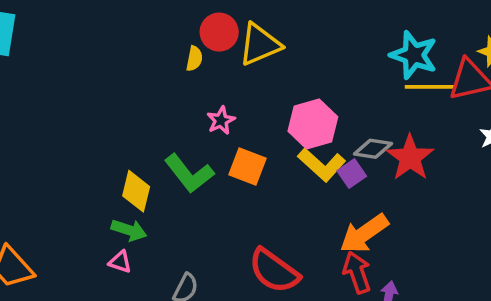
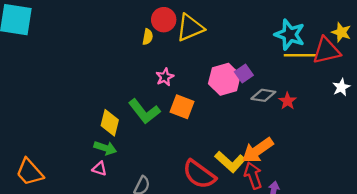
red star: (410, 158) -> (287, 101), size x0.6
yellow L-shape: (322, 165) -> (230, 162), moved
purple square: (352, 174) -> (244, 74), moved

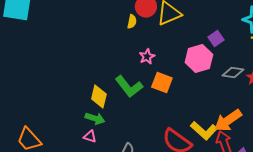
purple square: (244, 74) -> (216, 39), moved

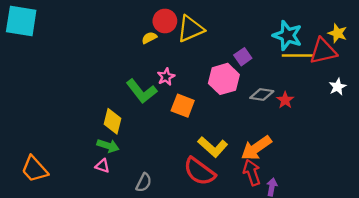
yellow semicircle: (132, 22) -> (149, 38), turned -128
green L-shape: (129, 87) -> (141, 91), moved
yellow L-shape: (204, 131) -> (213, 147), moved

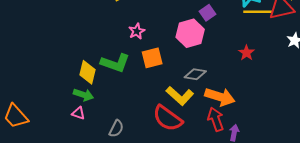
green L-shape: (141, 91) -> (115, 63), moved, turned -32
gray diamond: (262, 95) -> (195, 74), moved
orange square: (183, 106) -> (152, 58), turned -35
orange arrow: (256, 148) -> (220, 97), turned -128

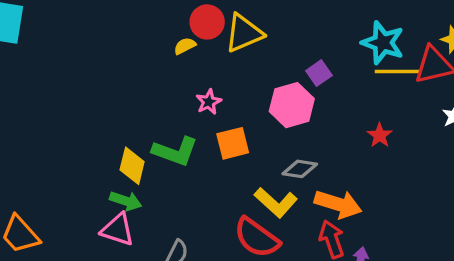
pink triangle: (78, 113) -> (118, 230), size x1.6

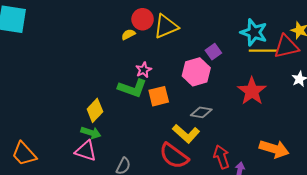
red star: (380, 135) -> (252, 91), size x1.8
green L-shape: (175, 151) -> (132, 88), moved
yellow diamond: (132, 166) -> (95, 110), turned 30
orange arrow: (338, 204) -> (274, 149), moved

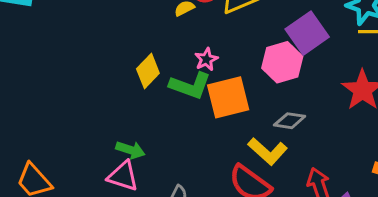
purple square: (213, 52) -> (307, 33), size x1.8
orange square: (159, 96) -> (228, 97), size x1.4
yellow diamond: (95, 110) -> (148, 71), moved

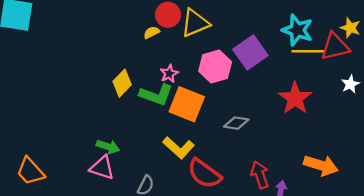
pink hexagon: (282, 62) -> (215, 67), moved
orange square: (228, 97) -> (187, 104), turned 36
yellow L-shape: (268, 151) -> (179, 148), moved

